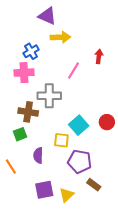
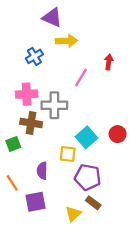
pink cross: (24, 73) -> (27, 94), moved
green square: (20, 134) -> (13, 144), moved
brown rectangle: (94, 185) -> (93, 203), moved
purple square: (44, 190) -> (35, 202), moved

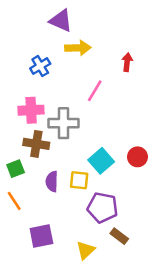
red arrow: (109, 62) -> (127, 62), moved
purple semicircle: (42, 171) -> (52, 182), moved
orange line: (12, 183) -> (14, 201), moved
brown rectangle: (93, 203) -> (119, 236), moved

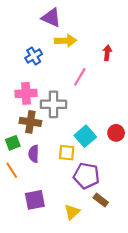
purple semicircle: (52, 182) -> (34, 154), moved

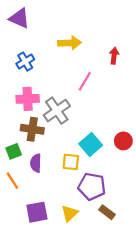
purple triangle: (51, 18) -> (19, 18), moved
blue cross: (34, 56) -> (25, 62), moved
gray cross: (53, 104) -> (57, 111), turned -35
yellow triangle: (72, 212) -> (70, 213), moved

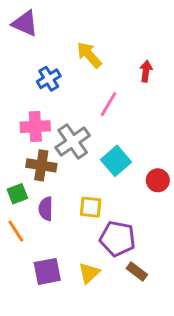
yellow arrow: (70, 43) -> (89, 55), turned -130
blue cross: (25, 62) -> (49, 79), moved
cyan square: (91, 144) -> (116, 161), moved

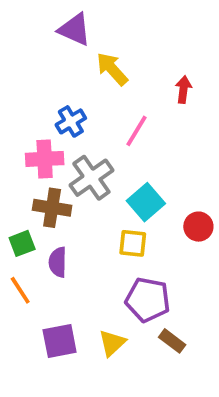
purple triangle: (25, 23) -> (75, 29), moved
blue cross: (49, 79) -> (71, 121), moved
yellow square: (91, 207) -> (133, 243), moved

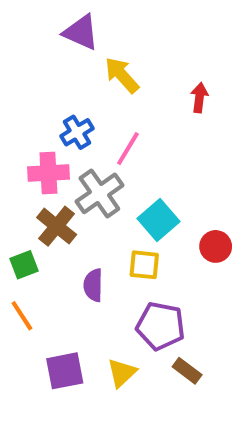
pink line: (137, 131) -> (128, 149), moved
brown cross: (52, 208) -> (57, 226), turned 30
purple semicircle: (58, 262) -> (93, 285), moved

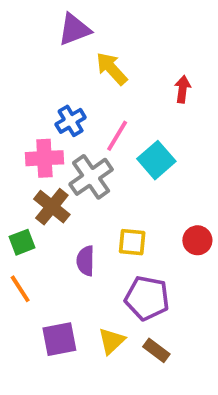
purple triangle: (81, 32) -> (74, 29), turned -45
cyan square: (159, 220) -> (156, 160), moved
red circle: (216, 246) -> (197, 240), moved
brown rectangle: (187, 371) -> (156, 350), moved

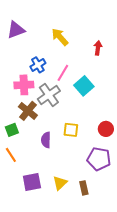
purple triangle: (74, 29) -> (16, 30), moved
purple pentagon: (147, 298) -> (99, 159), moved
brown rectangle: (156, 350) -> (84, 188), turned 40

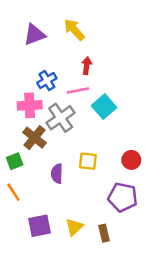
purple triangle: (16, 30) -> (35, 35), moved
yellow arrow: (60, 37) -> (74, 30), moved
red arrow: (98, 48) -> (87, 66), moved
pink line: (63, 73) -> (78, 90), turned 48

